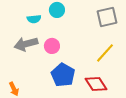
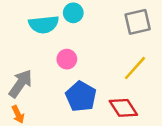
cyan semicircle: (34, 19) -> (44, 24), size x1.6
gray arrow: (26, 44) -> (21, 84), moved, turned 140

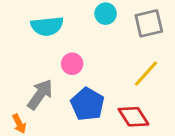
cyan circle: (73, 13) -> (106, 14), moved
gray arrow: (21, 84) -> (40, 94), moved

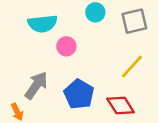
pink circle: (72, 64) -> (66, 46), moved

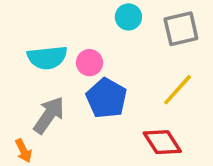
cyan semicircle: (42, 24) -> (47, 58), moved
blue pentagon: (79, 94) -> (106, 98), moved

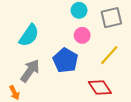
cyan semicircle: (47, 58) -> (29, 35), turned -50
pink circle: (90, 63) -> (82, 35), moved

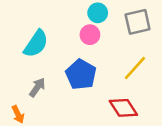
pink circle: (82, 35) -> (90, 35), moved
gray arrow: (30, 71) -> (37, 87), size x0.7

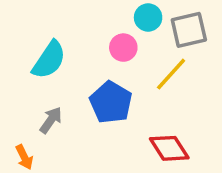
cyan circle: (98, 13) -> (148, 17), moved
yellow line: (135, 68) -> (171, 74), moved

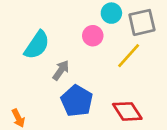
blue pentagon: (111, 102) -> (77, 101), moved
gray arrow: (51, 120) -> (61, 70), moved

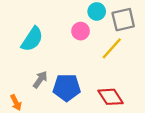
gray arrow: (61, 70) -> (40, 80), moved
blue pentagon: (77, 101) -> (67, 88), turned -30

